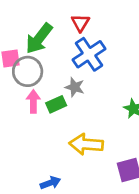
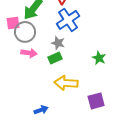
pink arrow: (33, 101) -> (29, 53), turned 98
green rectangle: (56, 104) -> (55, 58), moved

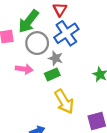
gray circle: (25, 32) -> (37, 43), moved
yellow arrow: (66, 83) -> (64, 102), turned -125

